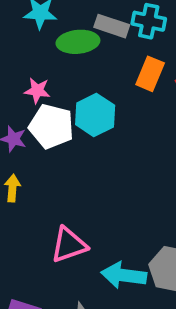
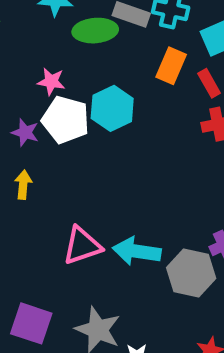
cyan arrow: (124, 275) -> (137, 251), moved

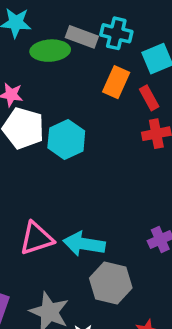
cyan hexagon: (112, 108) -> (66, 139), moved
gray hexagon: (191, 273) -> (111, 283), moved

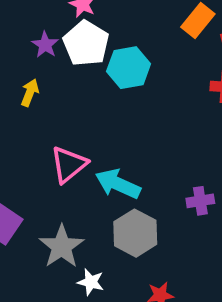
pink triangle: (36, 238) -> (69, 165), turned -36

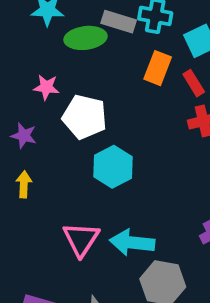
white pentagon: (86, 43) -> (85, 117), moved
cyan hexagon: (129, 68) -> (113, 167), moved

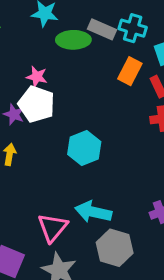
white pentagon: (85, 117) -> (36, 104), moved
pink triangle: (81, 239) -> (53, 227), moved

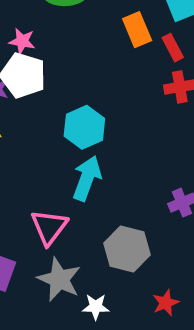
orange rectangle: (130, 71) -> (137, 30), turned -48
cyan arrow: (93, 212) -> (87, 178), moved, turned 100

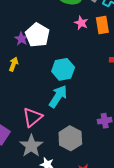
pink star: (22, 41) -> (81, 23), moved

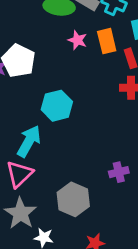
cyan arrow: (58, 96) -> (29, 141), moved

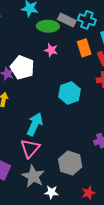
pink star: (77, 40) -> (51, 50), moved
cyan hexagon: (57, 106) -> (70, 93), moved

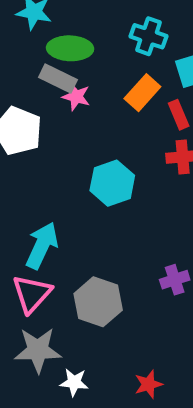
gray rectangle: (67, 20) -> (58, 78), moved
orange rectangle: (84, 48) -> (142, 93), turned 60
gray hexagon: (70, 163) -> (98, 302), moved
gray star: (33, 176) -> (38, 350), turned -30

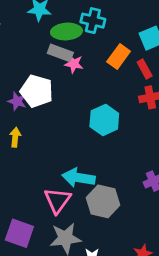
cyan cross: (149, 36) -> (93, 21), moved
cyan arrow: (42, 245) -> (79, 178), moved, turned -100

